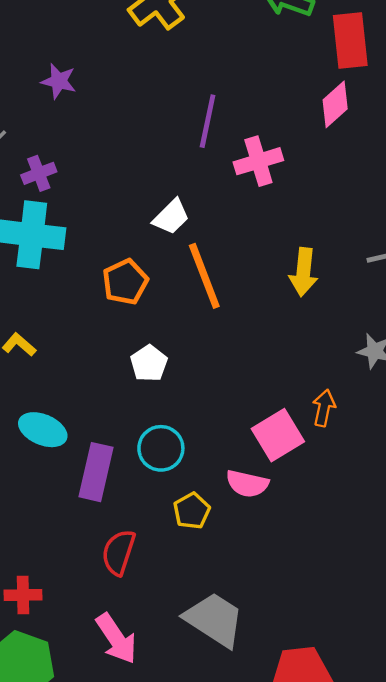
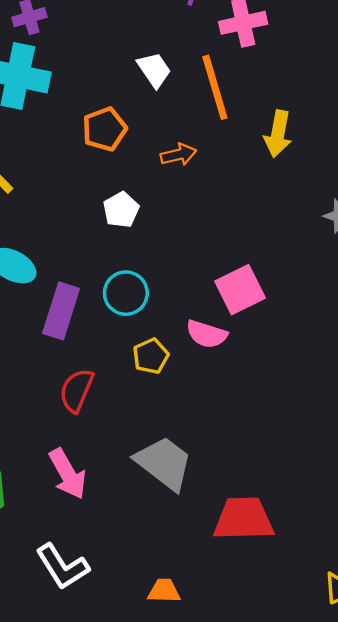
white trapezoid: (171, 217) -> (154, 70), turned -84
orange line: (204, 276) -> (215, 87), moved
orange arrow: (324, 408) -> (178, 155), moved, turned 60

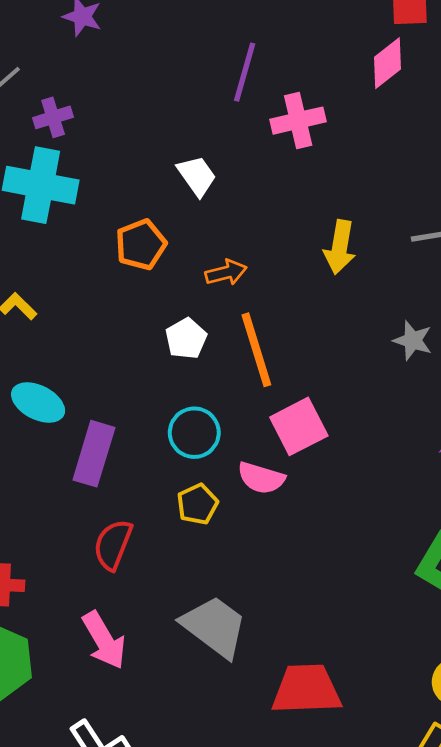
orange line: (215, 87) -> (256, 350), moved
white pentagon: (121, 210) -> (186, 339), moved
cyan circle: (126, 293) -> (194, 433), moved

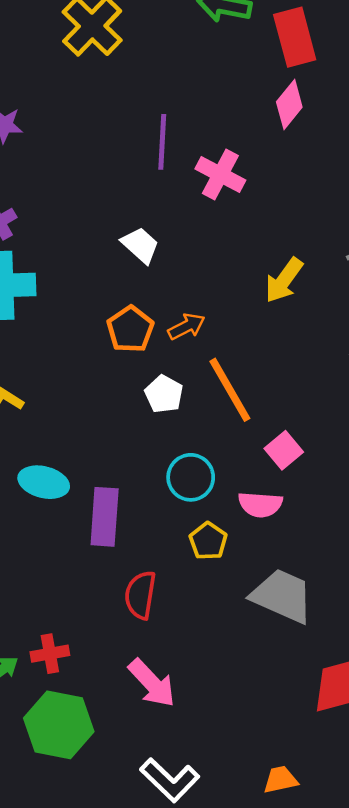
pink cross: (298, 121) -> (220, 175), turned -36
orange pentagon: (141, 245) -> (130, 329), moved
yellow arrow: (340, 247) -> (284, 280), turned 39
pink square: (299, 426) -> (284, 450), size x0.7
gray trapezoid: (214, 626) -> (282, 596), moved

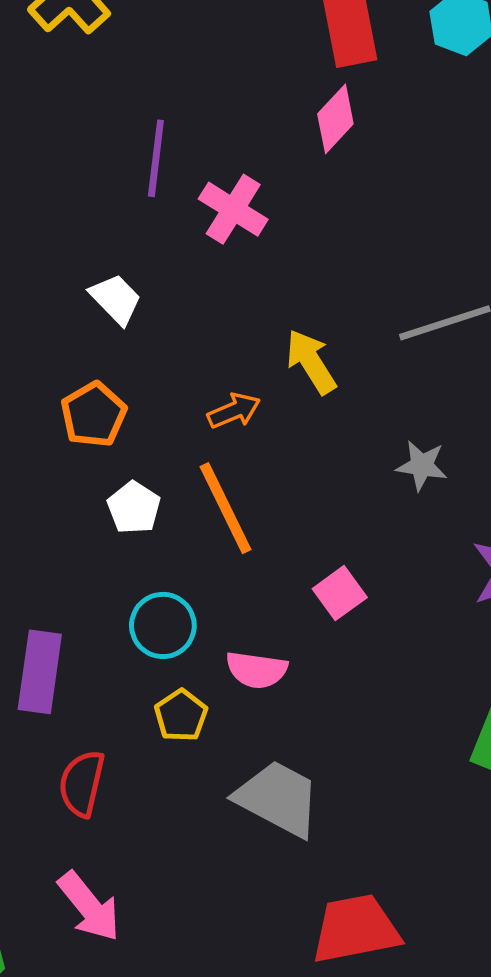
yellow arrow: (284, 280) -> (311, 362), turned 108
orange arrow: (187, 326) -> (234, 411), moved
pink square: (284, 450) -> (340, 593), moved

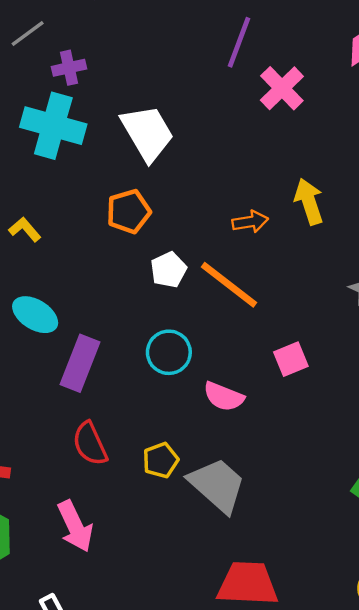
white trapezoid: (116, 299) -> (147, 133), moved, size x1.6
orange pentagon: (94, 415) -> (129, 211), moved
orange line: (225, 508) -> (229, 285), turned -40
yellow pentagon: (181, 715) -> (161, 460), moved
red semicircle: (82, 783) -> (90, 444), turned -51

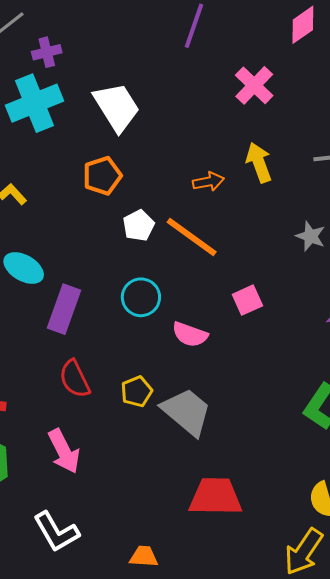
pink cross: (282, 88) -> (254, 85), moved
cyan cross: (53, 126) -> (35, 103), turned -36

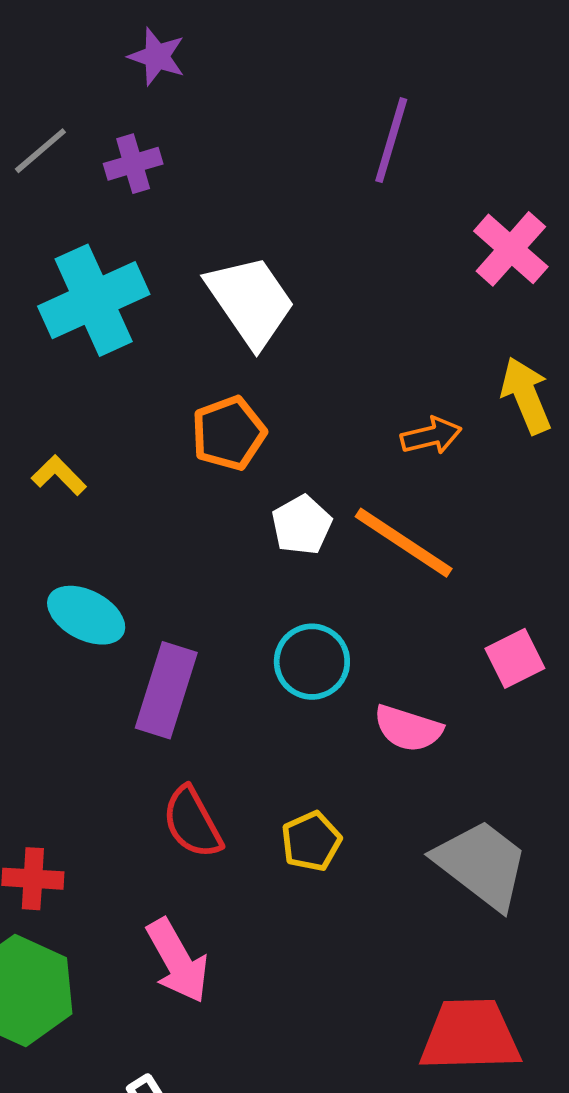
purple cross: (47, 52) -> (133, 164), moved
gray trapezoid: (187, 412) -> (482, 864), moved

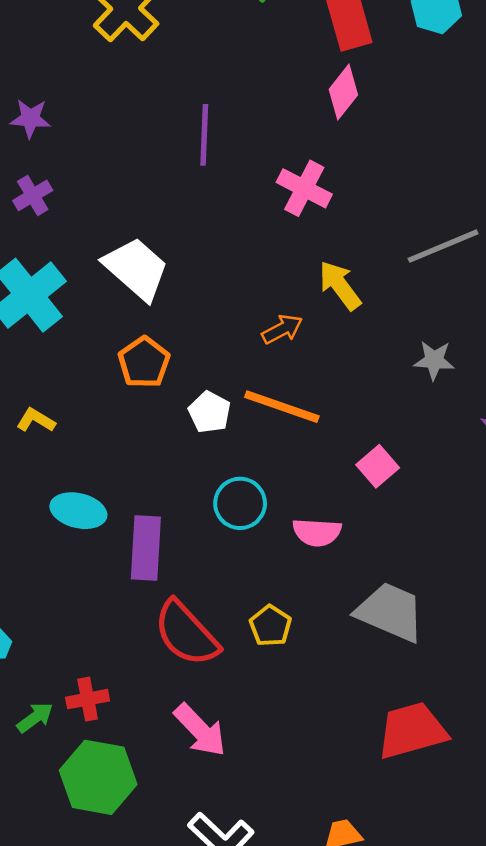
red semicircle: (192, 822) -> (186, 633), size x1.4

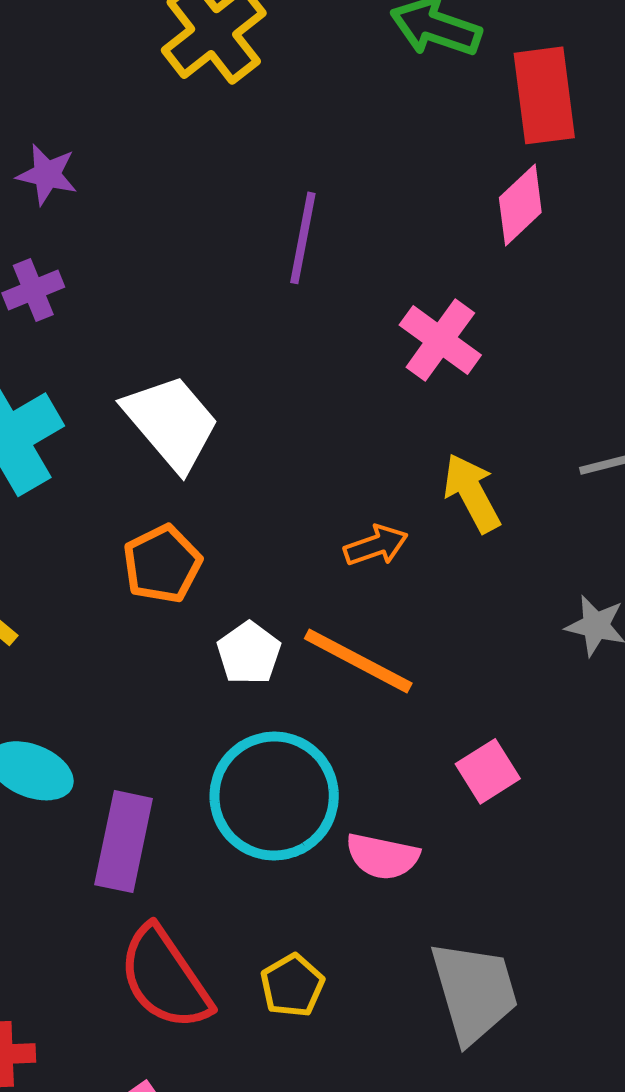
cyan circle: (240, 503) -> (274, 796), size x1.6
gray trapezoid: (390, 612) -> (474, 992), turned 42

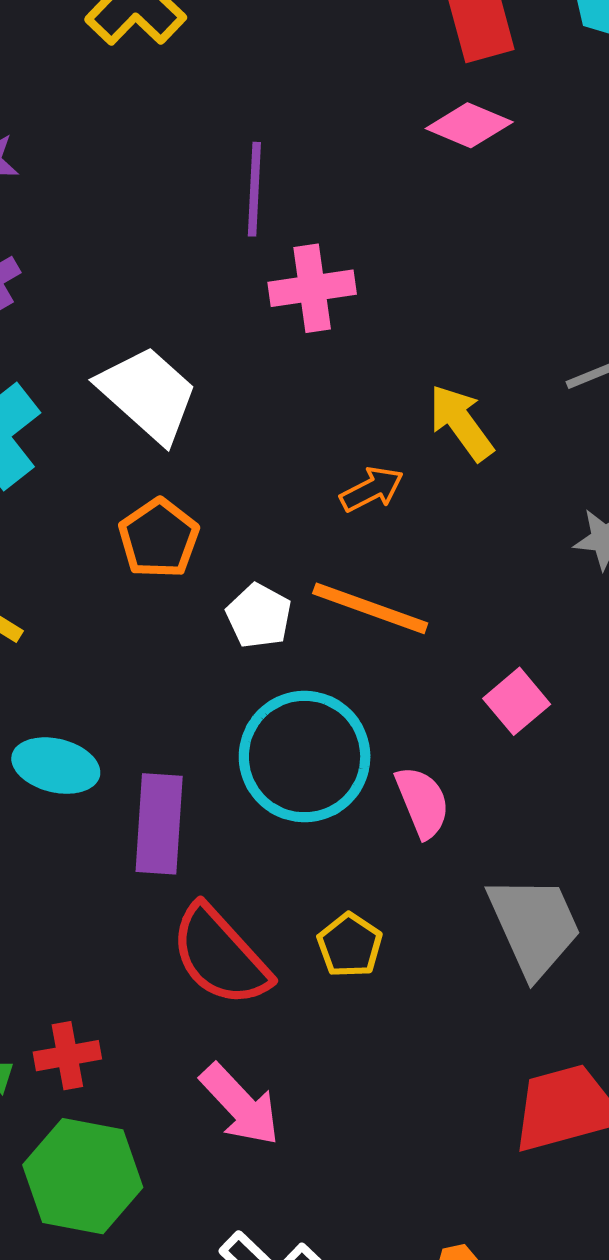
pink diamond: (520, 205) -> (469, 125), turned 74
pink cross: (440, 340) -> (312, 288), moved, turned -36
pink semicircle: (382, 856) -> (422, 802), turned -116

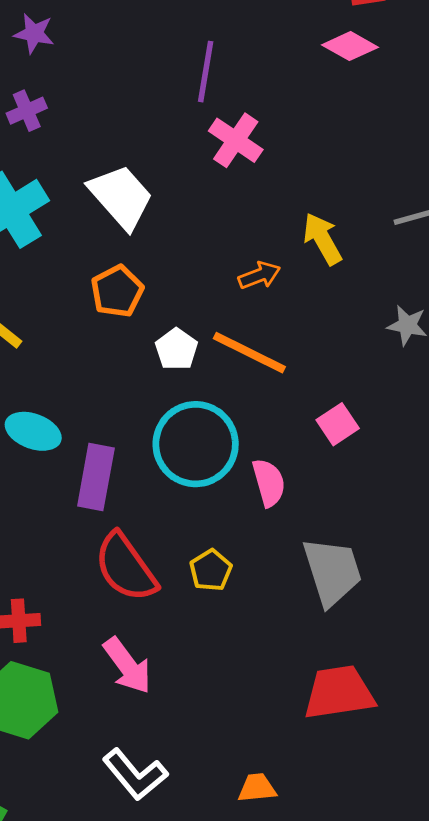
pink cross: (312, 288) -> (236, 140), turned 36

